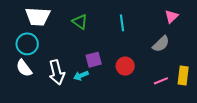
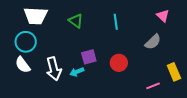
pink triangle: (172, 17) -> (163, 16), turned -32
yellow rectangle: (183, 76) -> (174, 72), turned -30
pink line: (161, 81) -> (153, 86), moved

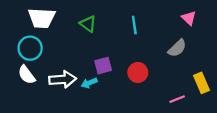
white arrow: (54, 69) -> (63, 79), turned -80

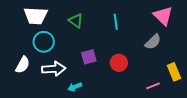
pink triangle: (189, 18) -> (163, 16), size x1.5
cyan circle: (30, 48) -> (44, 42), moved
white semicircle: (27, 75) -> (23, 65), turned -114
cyan arrow: (89, 83) -> (75, 87), moved

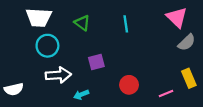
gray semicircle: (153, 42) -> (187, 42), moved
red circle: (119, 63) -> (129, 85), moved
white semicircle: (23, 65) -> (14, 89), moved, turned 48

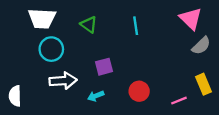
white semicircle: (14, 89) -> (15, 96), turned 102
cyan arrow: (81, 95) -> (96, 96), moved

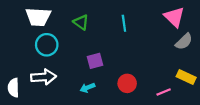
white arrow: (63, 81) -> (44, 77), moved
yellow rectangle: (204, 84) -> (186, 77), turned -42

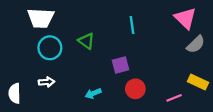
green triangle: (81, 22) -> (86, 41), moved
purple square: (95, 61) -> (121, 65), moved
white arrow: (44, 77) -> (46, 82), size x0.6

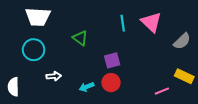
pink triangle: (185, 18) -> (151, 22), moved
cyan circle: (50, 48) -> (34, 50), moved
white arrow: (46, 82) -> (54, 76), moved
red circle: (135, 89) -> (111, 83), moved

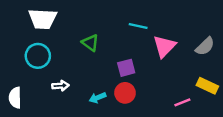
pink triangle: (151, 22) -> (164, 46), moved, turned 30
cyan line: (123, 23) -> (138, 26), turned -70

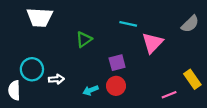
green triangle: (90, 43) -> (84, 39), turned 49
gray semicircle: (205, 46) -> (190, 24), moved
cyan circle: (38, 56) -> (32, 69), moved
yellow rectangle: (207, 86) -> (192, 79), turned 30

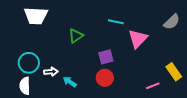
white semicircle: (14, 90) -> (25, 86), moved
cyan arrow: (91, 90) -> (70, 82), moved, turned 56

